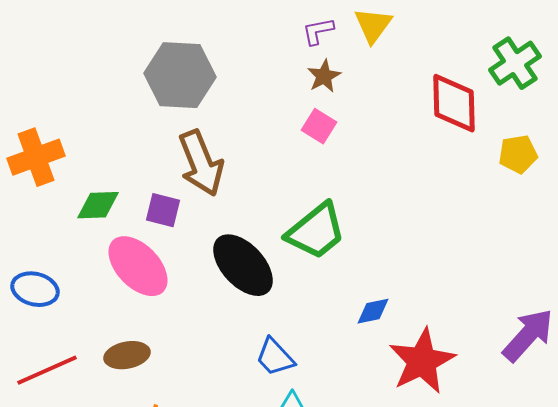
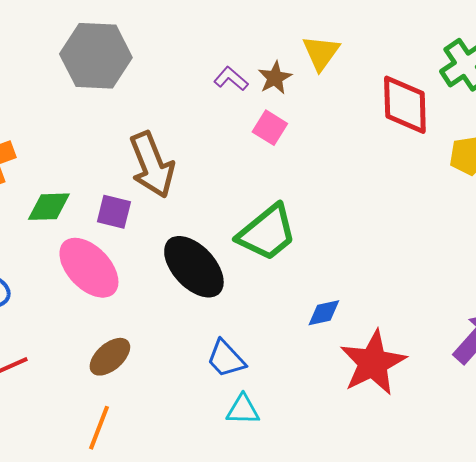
yellow triangle: (373, 25) -> (321, 53), moved
purple L-shape: (318, 31) -> (231, 79), moved, turned 52
gray hexagon: (180, 75) -> (96, 56), moved
brown ellipse: (127, 355) -> (110, 357), moved, turned -30

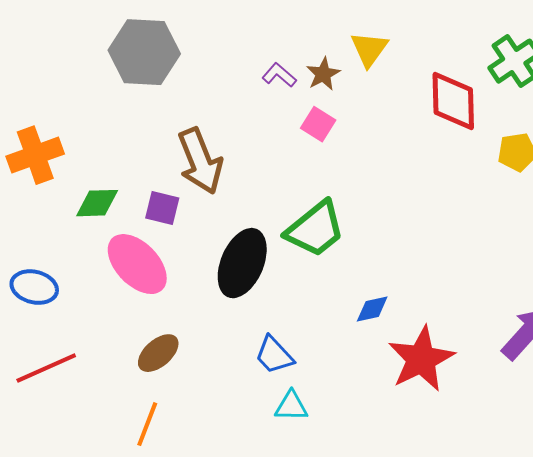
black ellipse: (194, 267) -> (242, 263), turned 66

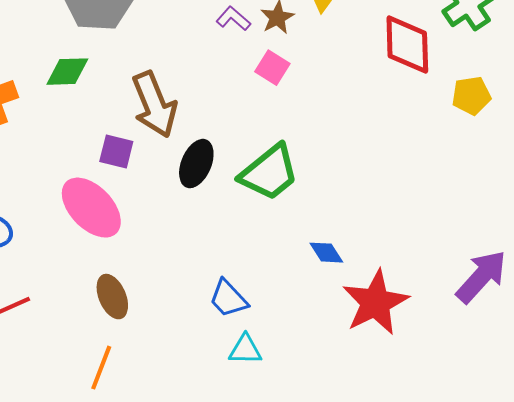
green diamond: (97, 203) -> (67, 72), moved
black ellipse: (242, 263) -> (196, 164), moved, size x0.7
blue diamond: (372, 309) -> (326, 253), turned 69
brown ellipse: (158, 353) -> (112, 297), turned -72

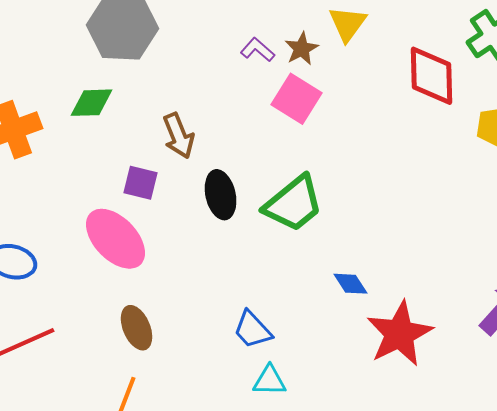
pink square: (272, 68) -> (297, 99), size x1.4
brown arrow: (154, 105) -> (179, 136), size x0.7
black ellipse: (196, 164) -> (221, 195), turned -36

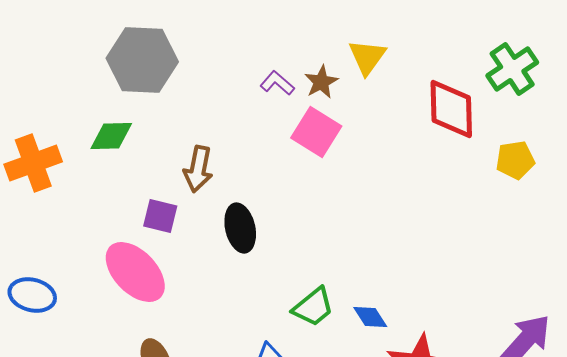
brown arrow: (179, 136) -> (198, 169), turned 33
green trapezoid: (294, 204) -> (313, 307), moved, size x0.7

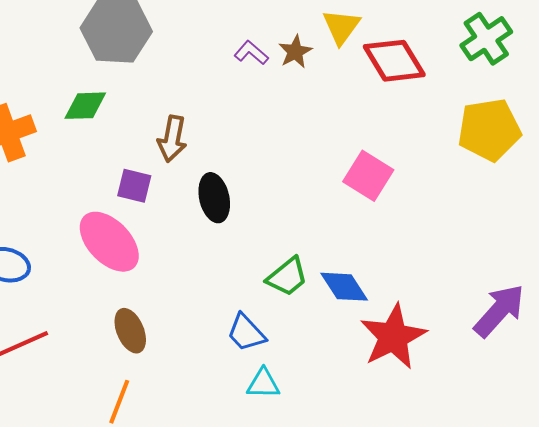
red diamond: (451, 109) -> (394, 61), moved, turned -30
pink square: (316, 132) -> (368, 176), moved
yellow pentagon: (515, 160) -> (489, 130), size x1.6
blue diamond: (370, 317) -> (344, 287), size x1.4

